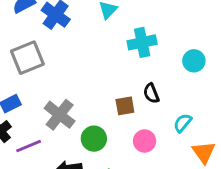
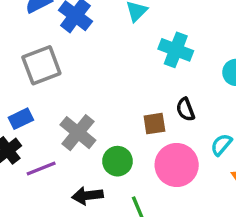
cyan cross: (142, 42) -> (176, 50), turned 32
pink circle: (145, 141) -> (177, 165), size x1.6

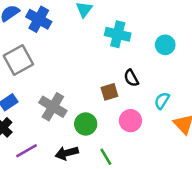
pink circle: (177, 165) -> (130, 121), size x0.7
purple line: (41, 168) -> (27, 151), moved

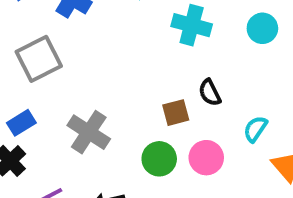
cyan circle: (165, 45) -> (262, 28), moved
green circle: (86, 124) -> (159, 159), moved

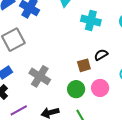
black semicircle: (210, 93) -> (101, 55), turned 88

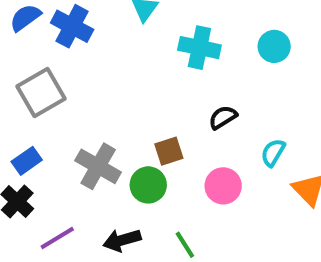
brown square: (84, 65) -> (169, 151), moved
green circle: (76, 89) -> (148, 185), moved

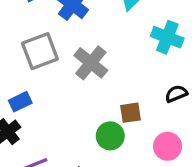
gray cross: (98, 166) -> (91, 63), moved

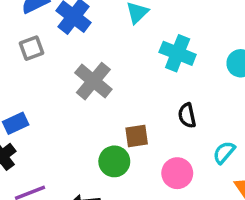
gray square: (40, 51) -> (31, 48), moved, size x0.6
black semicircle: (176, 94) -> (187, 115), turned -80

